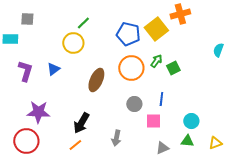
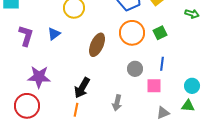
green arrow: (156, 61) -> (192, 14), moved, turned 72
green square: (173, 68) -> (160, 33), moved
orange line: (75, 145) -> (76, 110), turned -40

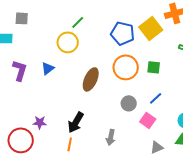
green square: (160, 33) -> (154, 67), turned 32
blue line: (162, 64) -> (156, 98), turned 40
purple star: (39, 77) -> (40, 122), moved, size x0.6
pink square: (154, 86) -> (148, 120), turned 35

